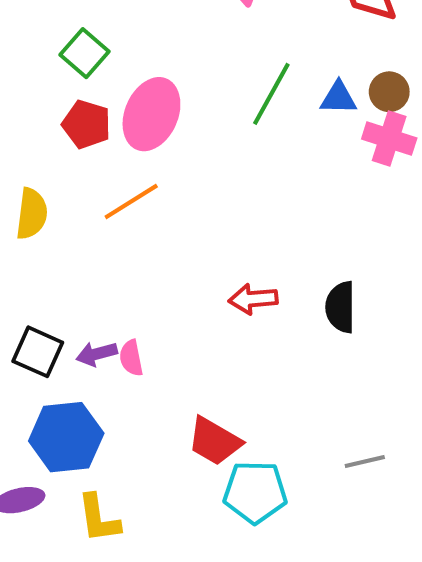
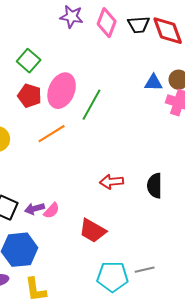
green line: (271, 94) -> (92, 105), moved
pink semicircle: (131, 358) -> (52, 211), turned -126
red trapezoid: (214, 441) -> (93, 231), moved
gray line: (365, 462) -> (145, 270), moved

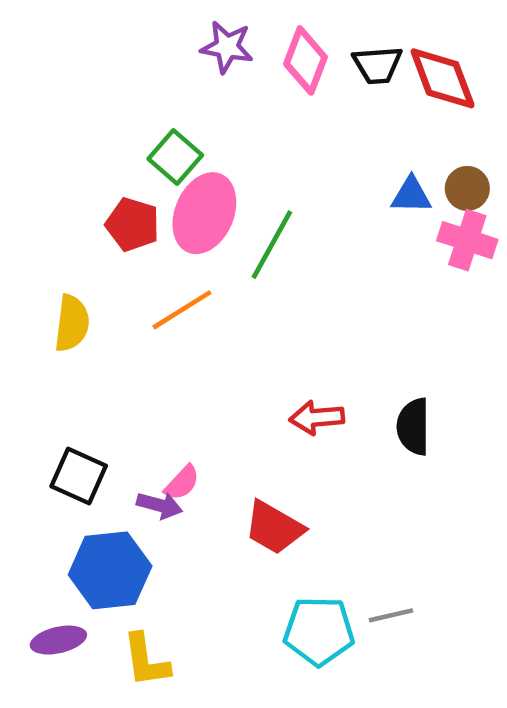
green square: (29, 61) -> (175, 157), moved
purple arrow: (35, 209) -> (160, 505), moved, turned -150

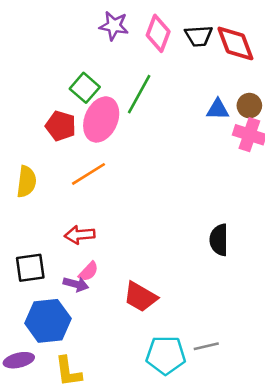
green line: (272, 245) -> (139, 94), moved
red arrow: (317, 418) -> (80, 235), moved
black square: (79, 476) -> (30, 268), turned -32

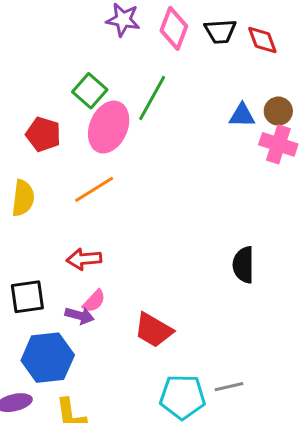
red diamond: (235, 43) -> (262, 40), size x0.7
red pentagon: (61, 126) -> (43, 134), moved

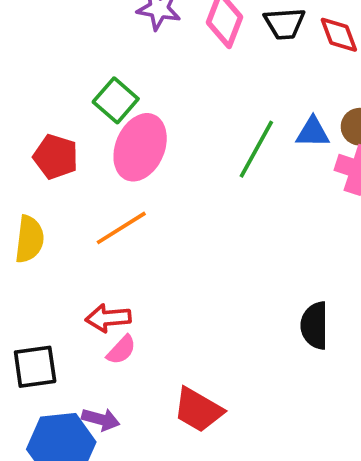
green line: (152, 98) -> (256, 149), moved
pink semicircle: (94, 301) -> (121, 350), moved
purple arrow: (80, 316) -> (101, 419), moved

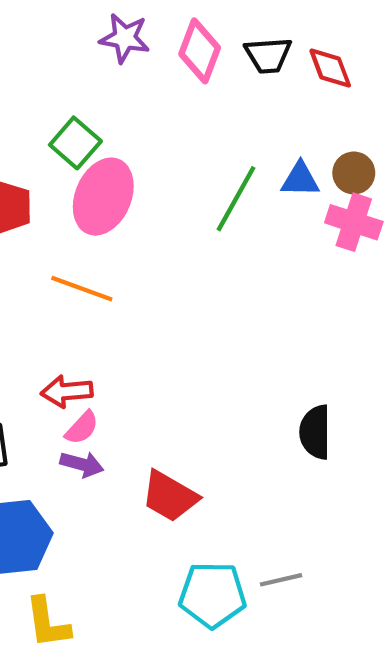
orange line: (121, 228) -> (82, 289), turned 52
black semicircle: (315, 326) -> (315, 432), moved
purple arrow: (101, 419) -> (82, 464), moved

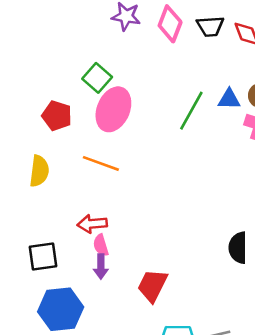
pink semicircle: (82, 428) -> (101, 245), turned 120
purple arrow: (82, 464) -> (101, 267), turned 75
red trapezoid: (170, 496) -> (152, 285), turned 87

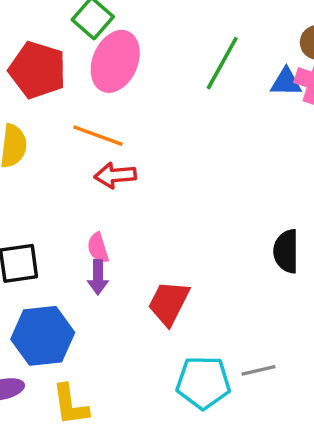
blue triangle: (229, 99) -> (286, 82), moved
red pentagon: (57, 116) -> (38, 70), size x1.4
red arrow: (92, 224) -> (115, 175), moved

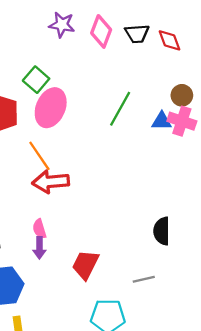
orange line: (98, 136) -> (39, 156), turned 36
red arrow: (115, 175) -> (51, 182), size x1.4
gray line: (258, 370) -> (144, 279), moved

